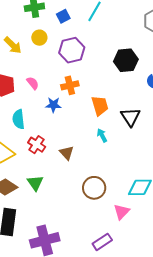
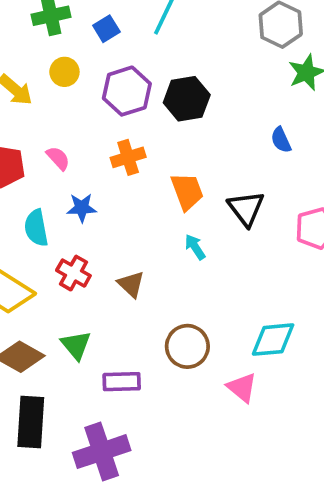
black hexagon: (126, 60) -> (187, 99), moved
blue star: (53, 105) -> (82, 208), moved
pink triangle: (122, 212) -> (242, 388), turned -30
purple rectangle: (102, 242) -> (122, 382), moved, turned 36

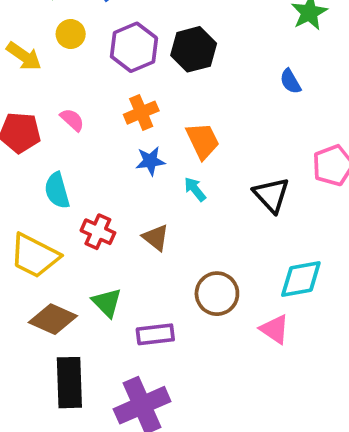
blue star: (82, 208) -> (150, 161), moved
black triangle: (246, 208) -> (271, 195), moved
cyan arrow: (195, 247) -> (195, 189), moved

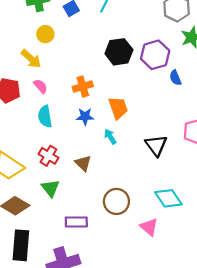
purple hexagon: (134, 47) -> (155, 55), moved
yellow arrow: (24, 56) -> (31, 59), moved
cyan semicircle: (57, 191) -> (45, 116), moved
cyan diamond: (301, 279) -> (168, 198), turned 60
green triangle: (107, 303) -> (50, 188), moved

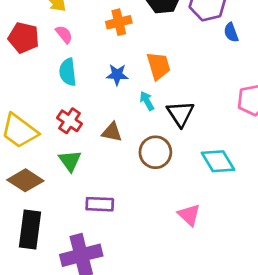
orange cross: (83, 87) -> (119, 22), moved
black triangle: (156, 145) -> (180, 114), moved
brown triangle: (83, 163) -> (112, 132), turned -36
cyan diamond: (168, 198) -> (218, 161), moved
brown circle: (116, 201) -> (155, 152), moved

